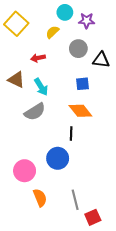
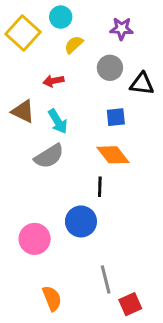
cyan circle: (65, 12) -> (61, 17), moved
orange semicircle: (40, 198) -> (52, 298), moved

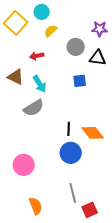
purple star: (122, 29) -> (100, 29), moved
orange diamond: (113, 155) -> (93, 133), moved
blue circle: (81, 221) -> (71, 153), moved

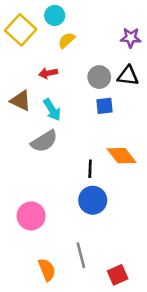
gray circle: (76, 47) -> (99, 77), moved
orange diamond: (93, 133) -> (122, 156), moved
gray line: (73, 193) -> (81, 255), moved

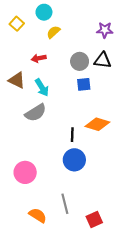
yellow square: (21, 30) -> (17, 24), size x0.6
orange diamond: (122, 156) -> (97, 124), turned -35
orange semicircle: (47, 270) -> (38, 215), turned -36

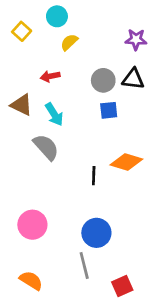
gray semicircle: (36, 113) -> (46, 147), turned -100
blue circle: (74, 160) -> (96, 233), moved
orange semicircle: (38, 215) -> (31, 280), moved

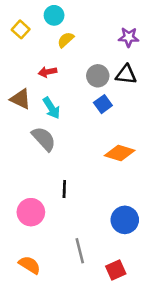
blue square: (109, 110) -> (103, 104), turned -30
black line: (94, 176) -> (64, 189), moved
blue circle: (96, 233) -> (125, 220), moved

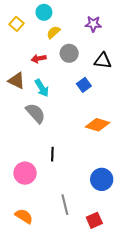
purple star: (129, 37) -> (93, 24), moved
gray circle: (98, 76) -> (69, 53), moved

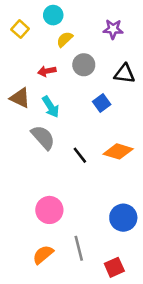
black line: (52, 154) -> (80, 155), moved, turned -40
pink circle: (25, 173) -> (49, 210), moved
orange semicircle: (24, 216) -> (43, 255), moved, turned -72

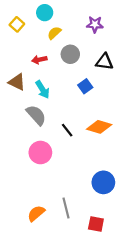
pink circle: (49, 210) -> (40, 152), moved
red square: (114, 267) -> (96, 224), turned 35

